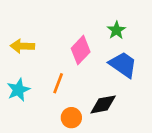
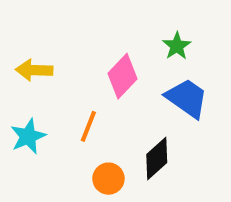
black diamond: (103, 104) -> (157, 158), turned -32

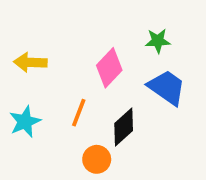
green star: (177, 46) -> (158, 41), turned 30
black diamond: (157, 158) -> (124, 127), moved

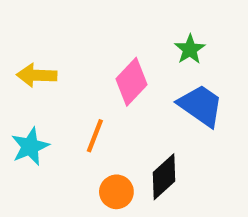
green star: (158, 41) -> (190, 49), turned -30
black diamond: (124, 127) -> (164, 177), moved

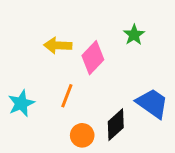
yellow arrow: (37, 75) -> (58, 45), moved
blue trapezoid: (201, 106) -> (152, 103), moved

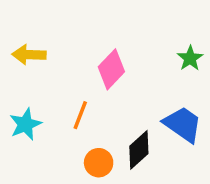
green star: (134, 35) -> (190, 58), moved
yellow arrow: (58, 45) -> (29, 55), moved

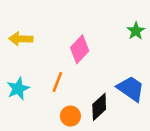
green star: (190, 58) -> (136, 31), moved

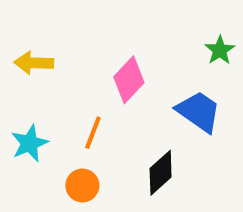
blue trapezoid: (131, 89) -> (199, 112), moved
orange circle: (70, 116) -> (82, 186), moved

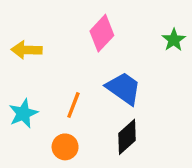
pink diamond: (129, 80) -> (102, 33), moved
blue trapezoid: (199, 112) -> (124, 88), moved

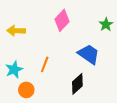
blue trapezoid: (124, 88) -> (89, 54), moved
orange circle: (65, 147) -> (26, 90), moved

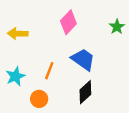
blue trapezoid: (89, 54) -> (83, 59), moved
orange circle: (26, 90) -> (39, 99), moved

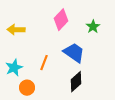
green star: (117, 27) -> (93, 27), moved
orange circle: (39, 99) -> (27, 88), moved

